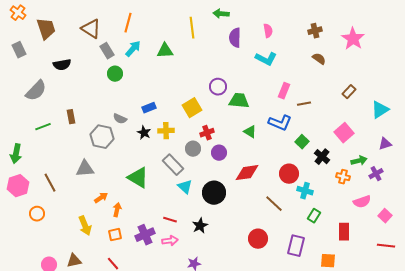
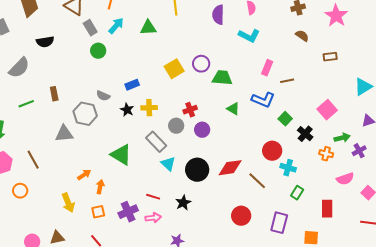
brown rectangle: (349, 92) -> (330, 57), moved, turned 40
yellow square: (192, 108) -> (174, 69), moved
gray triangle: (85, 169) -> (64, 134), moved
red diamond: (247, 173) -> (230, 168), moved

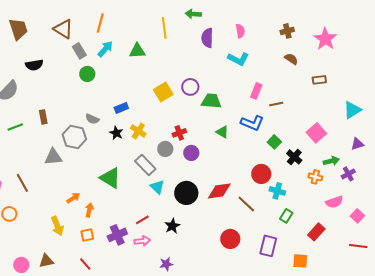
yellow cross: (149, 108) -> (138, 131), turned 35
red line: (153, 197) -> (142, 220), turned -48
red rectangle: (327, 209) -> (316, 232), turned 42

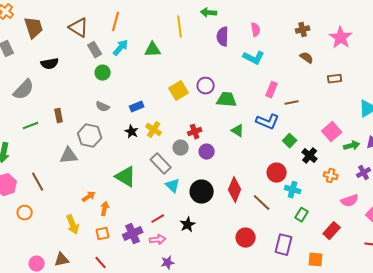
gray semicircle: (92, 119) -> (103, 107), moved
green arrow: (331, 161) -> (352, 146), moved
red diamond: (219, 191) -> (235, 190), turned -60
purple star: (166, 264) -> (168, 263), moved

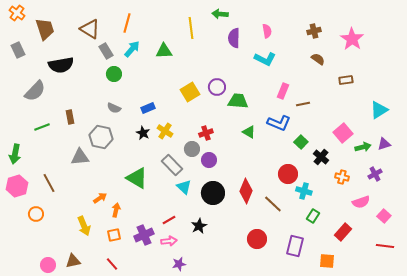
black semicircle: (50, 64) -> (61, 65), size x1.4
purple circle: (207, 152) -> (209, 160), moved

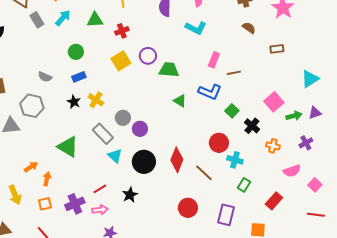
green circle: (114, 74) -> (76, 52), moved
red cross: (206, 133) -> (122, 31), moved

